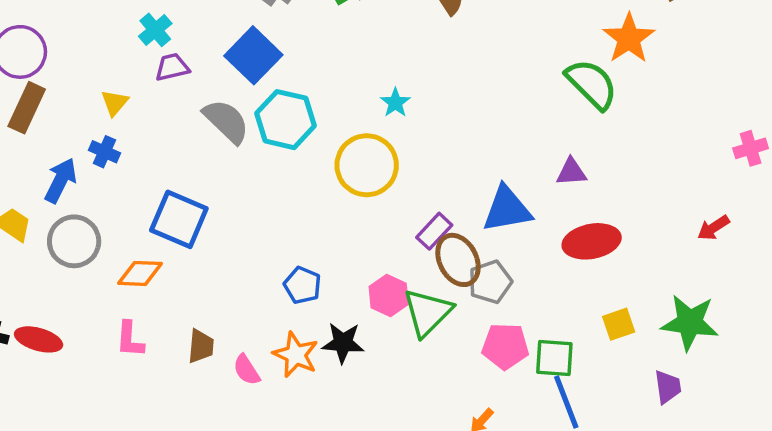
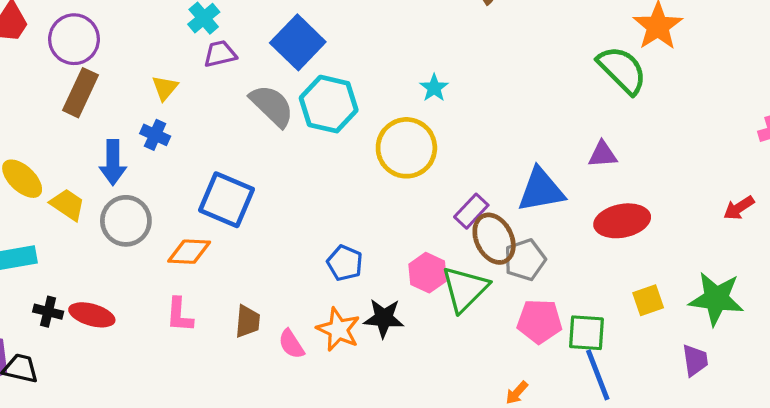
blue arrow: (61, 180) -> (113, 162), turned 153

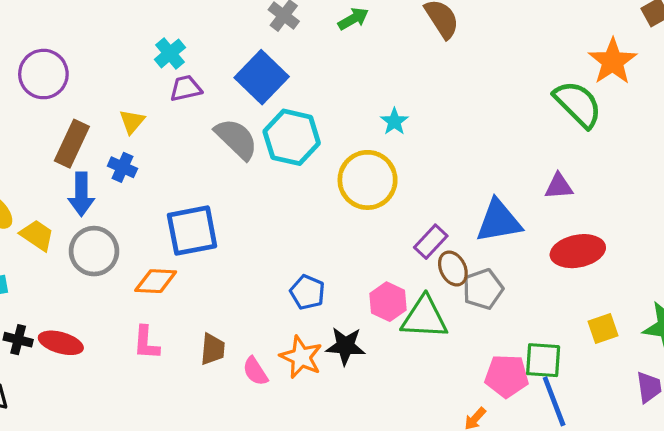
brown rectangle: (80, 93) -> (72, 144), moved
blue square: (226, 200) -> (192, 231), turned -34
brown ellipse: (494, 239) -> (453, 268), size x0.7
green triangle: (465, 289) -> (424, 318), turned 48
pink pentagon: (539, 321) -> (507, 376), moved

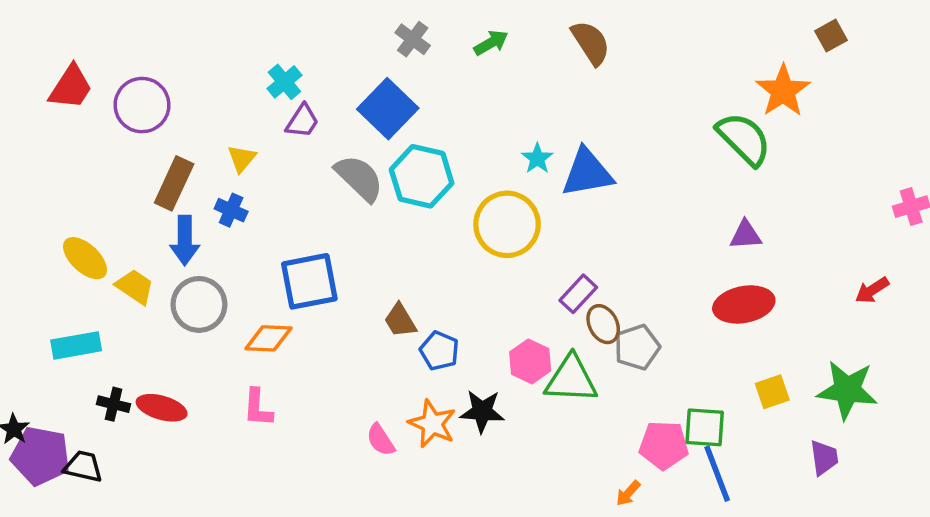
purple trapezoid: (186, 88) -> (302, 121), turned 136
purple triangle: (559, 186) -> (746, 235), moved
blue triangle: (499, 221) -> (587, 173), moved
brown trapezoid: (213, 349) -> (400, 321), moved, turned 144

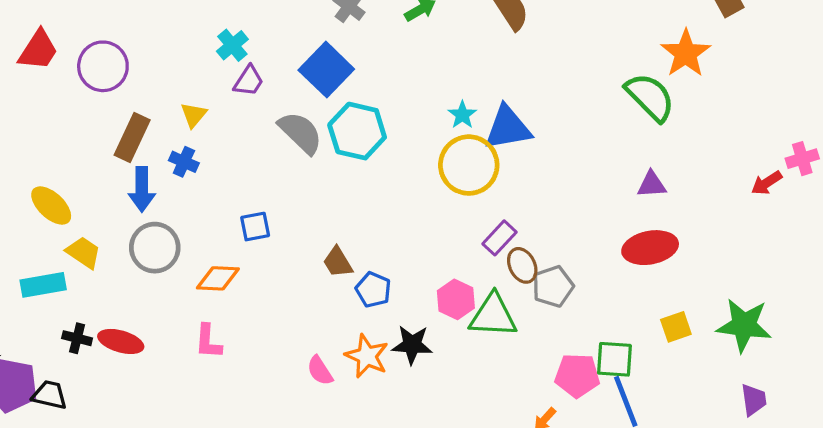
yellow circle: (507, 224) -> (469, 165), moved
blue square: (309, 281) -> (255, 227), size x0.6
yellow trapezoid: (135, 287) -> (84, 252), moved
red arrow: (872, 290) -> (767, 183), moved
purple trapezoid: (824, 458) -> (754, 400), moved

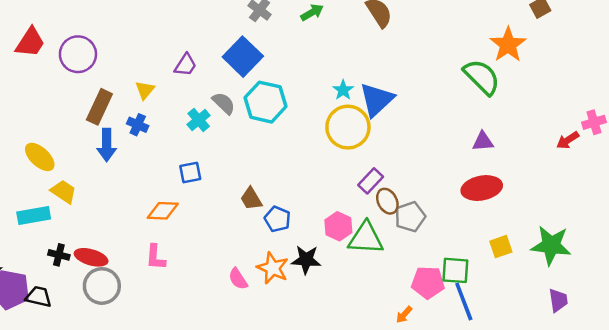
cyan cross: (232, 45) -> (199, 120), moved
blue triangle: (508, 128) -> (377, 100), turned -33
gray semicircle: (300, 133) -> (224, 103), size x0.7
gray circle: (155, 248) -> (102, 286), moved

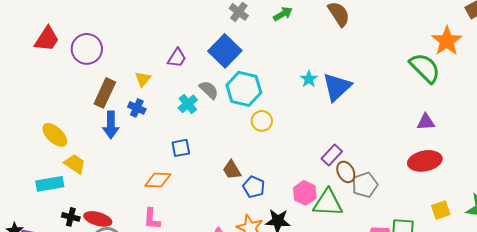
yellow circle: (348, 127) -> (262, 121), moved, size x0.6

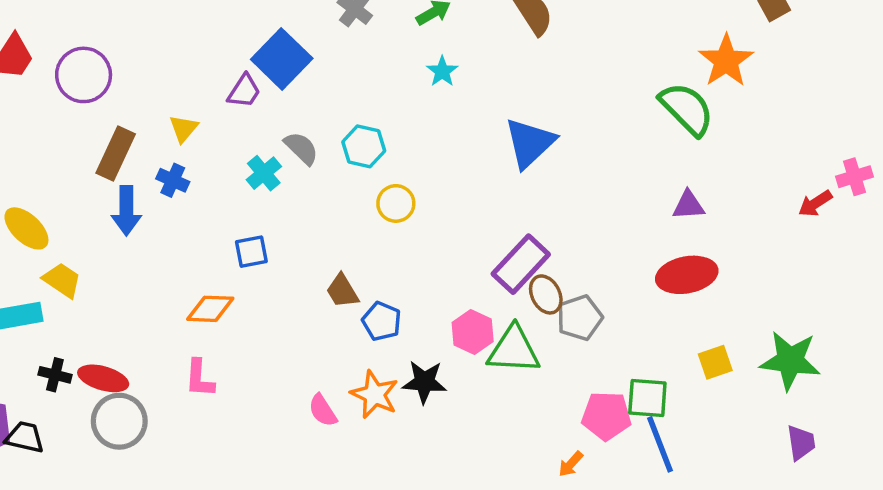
blue square: (225, 51) -> (282, 59), moved
cyan star: (309, 79) -> (442, 71), moved
cyan hexagon: (244, 89) -> (364, 146), size x0.7
purple rectangle: (332, 155) -> (521, 264), size x1.5

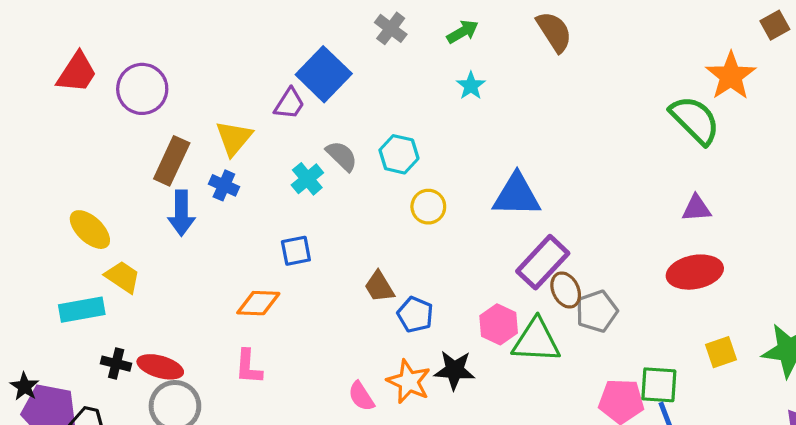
yellow triangle: (183, 129) -> (234, 138), size x1.4
blue triangle: (530, 143) -> (517, 195), moved, turned 44

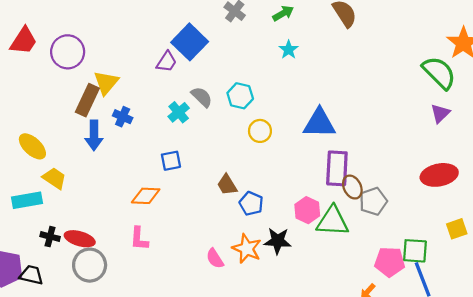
yellow triangle: (234, 138) -> (106, 83), moved
purple triangle: (696, 208) -> (440, 113), moved, turned -40
purple rectangle: (543, 262) -> (337, 168), turned -40

